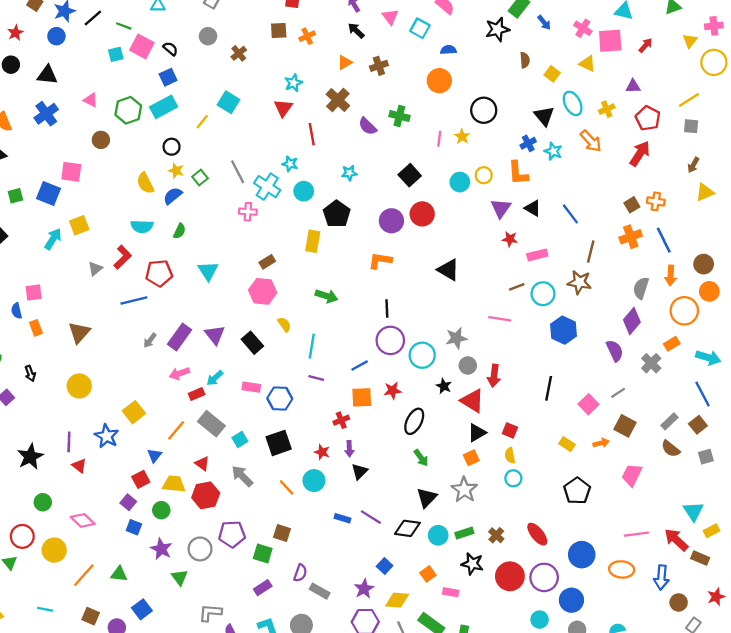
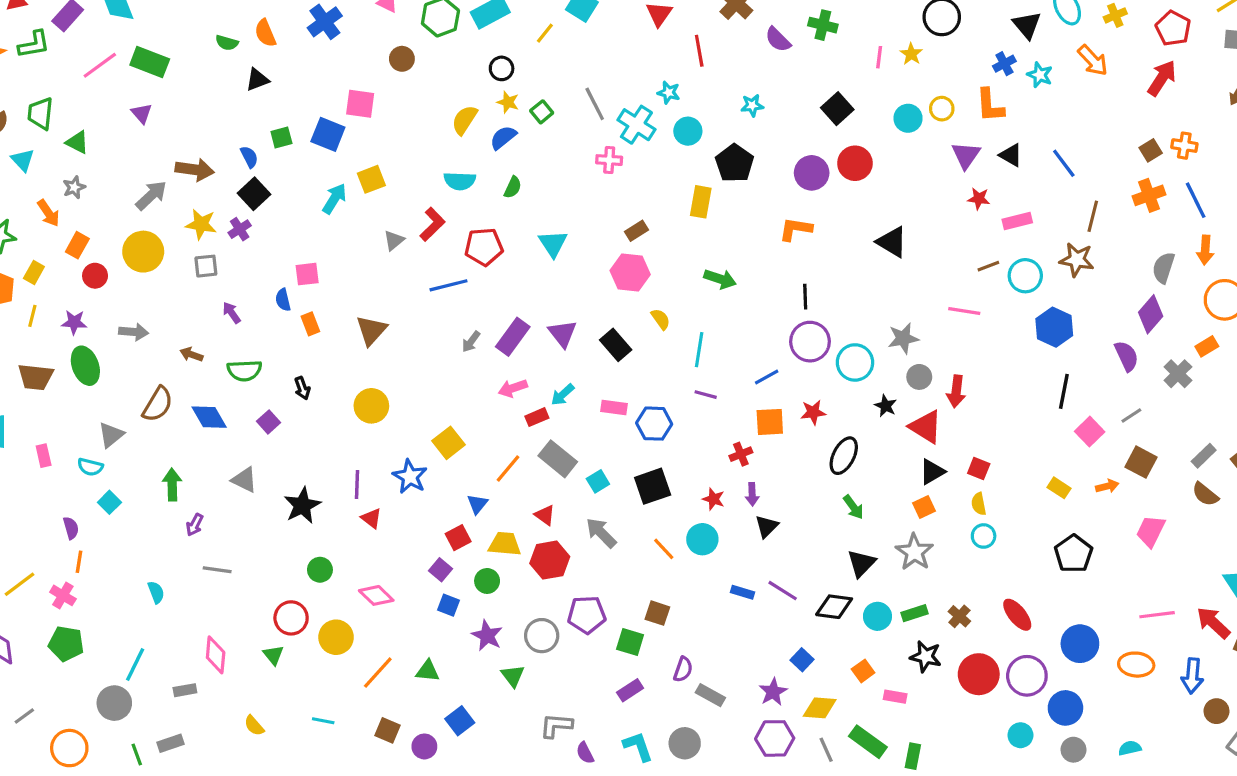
yellow semicircle: (145, 183) -> (465, 120), turned 60
black line: (549, 388) -> (1064, 391), moved

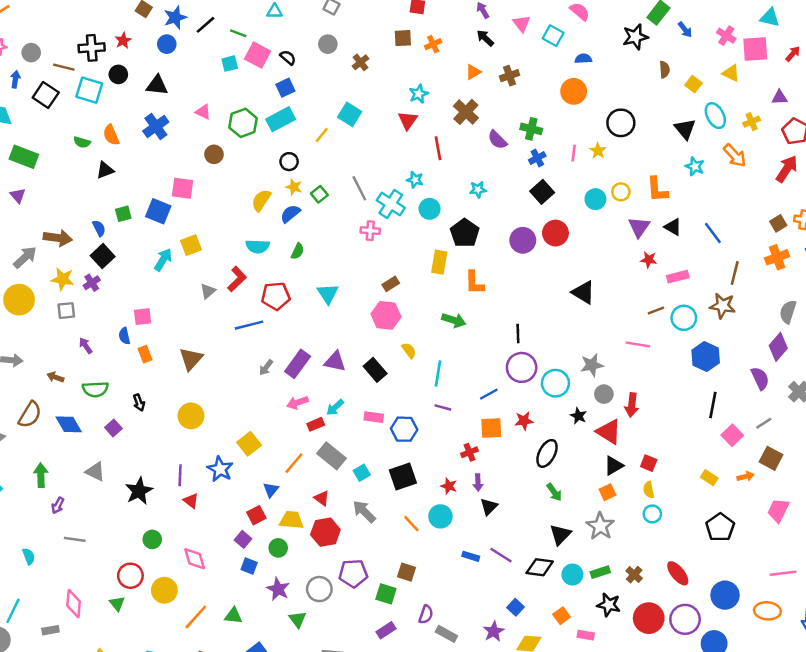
blue cross: (1004, 64) -> (537, 158), moved
orange L-shape: (796, 229) -> (474, 283), moved, turned -100
purple triangle: (563, 334) -> (335, 361), turned -40
pink diamond: (376, 595) -> (195, 559), turned 30

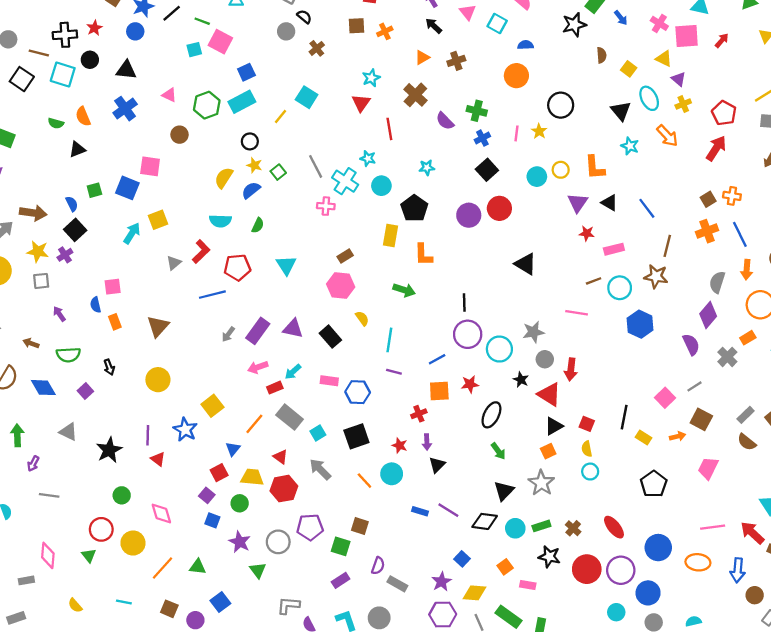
black semicircle: (288, 57) -> (304, 17), moved
purple triangle: (779, 97) -> (679, 79), moved, turned 42
black line: (713, 405) -> (624, 417), moved

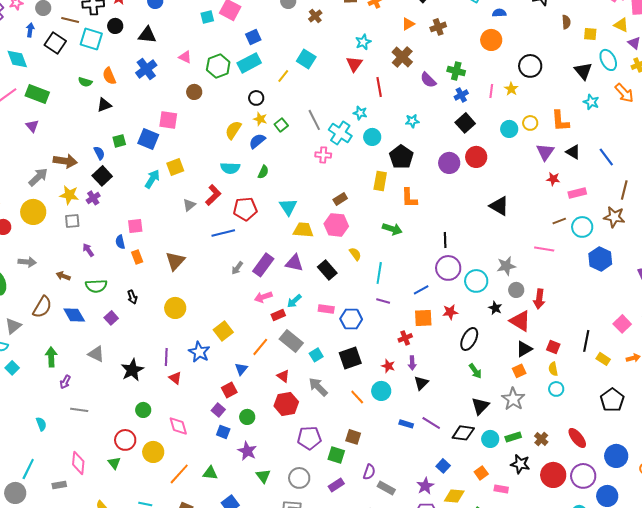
yellow square: (629, 69) -> (590, 34), turned -32
yellow trapezoid: (252, 477) -> (303, 230), moved
gray circle: (278, 542) -> (299, 478), moved

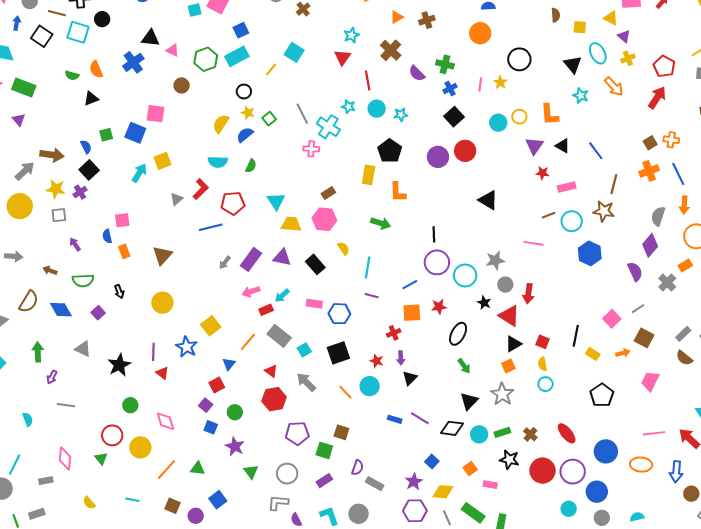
black triangle: (147, 35) -> (150, 38), moved
cyan circle: (372, 137) -> (377, 109), moved

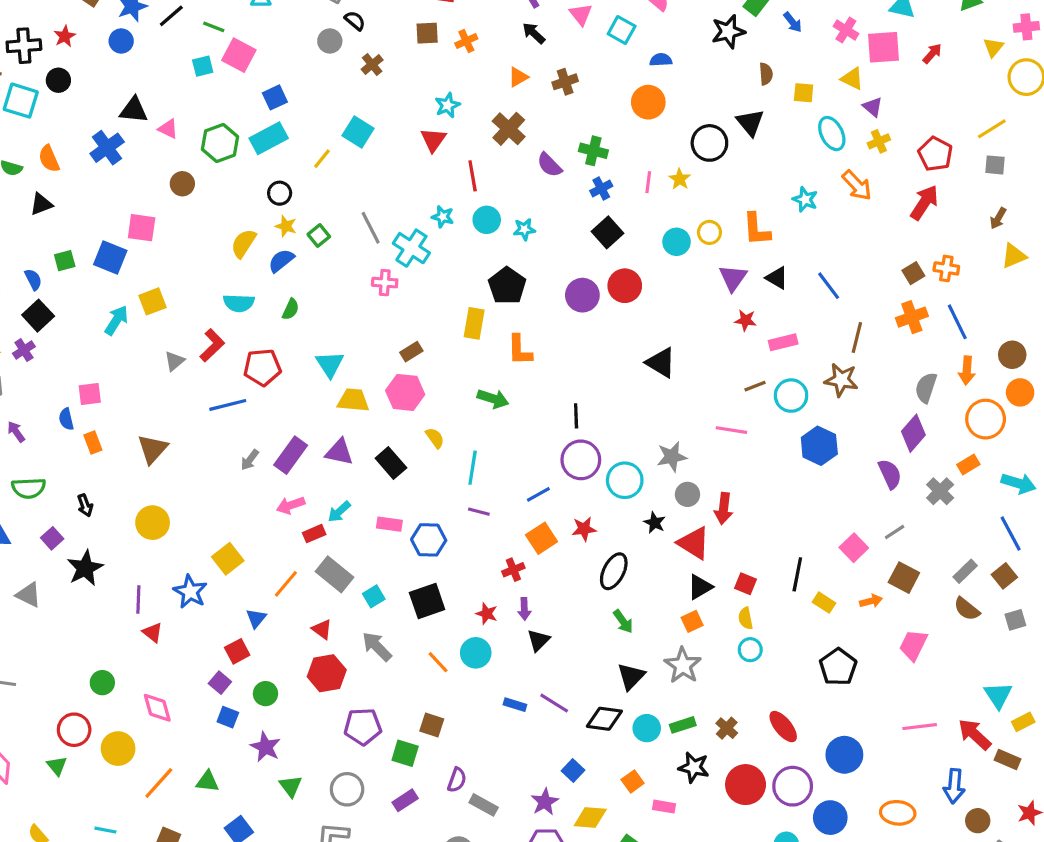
black triangle: (573, 64) -> (750, 123), moved
orange square: (412, 313) -> (542, 538), turned -30
black star: (119, 365) -> (85, 568), moved
orange ellipse: (641, 465) -> (898, 813), moved

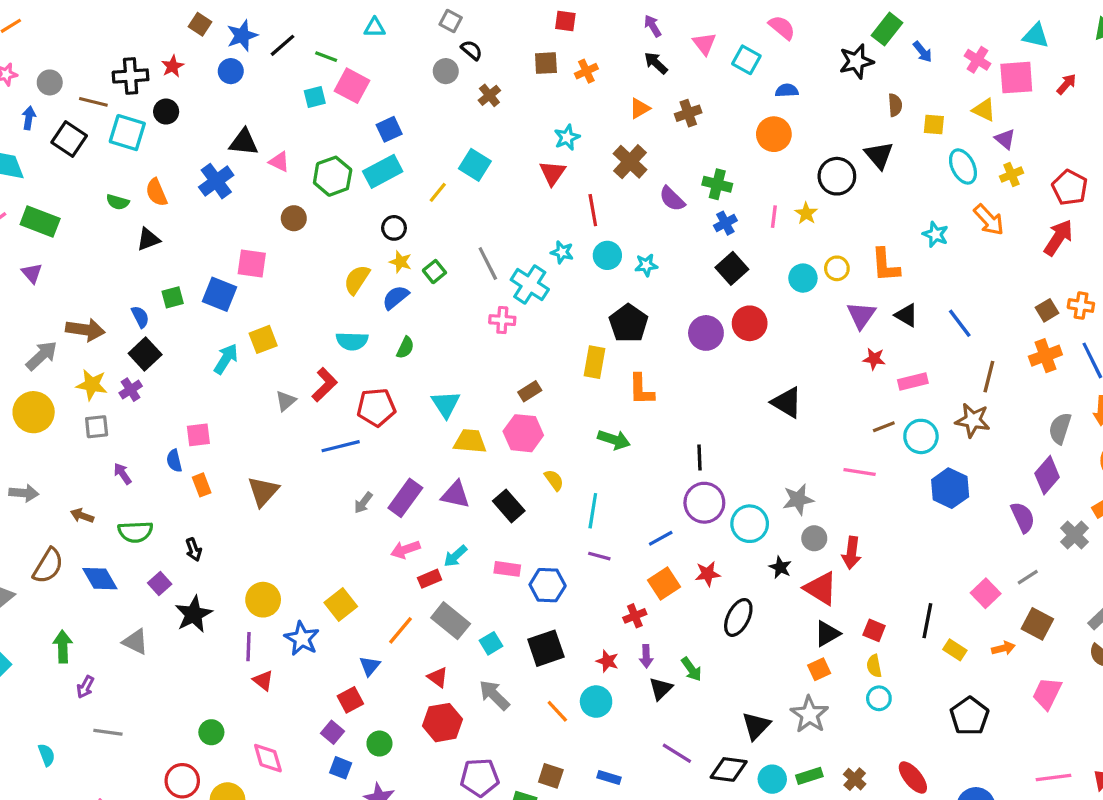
yellow circle: (153, 523) -> (263, 600), moved
green arrow: (623, 621) -> (691, 669), moved
blue rectangle: (515, 705) -> (609, 777), moved

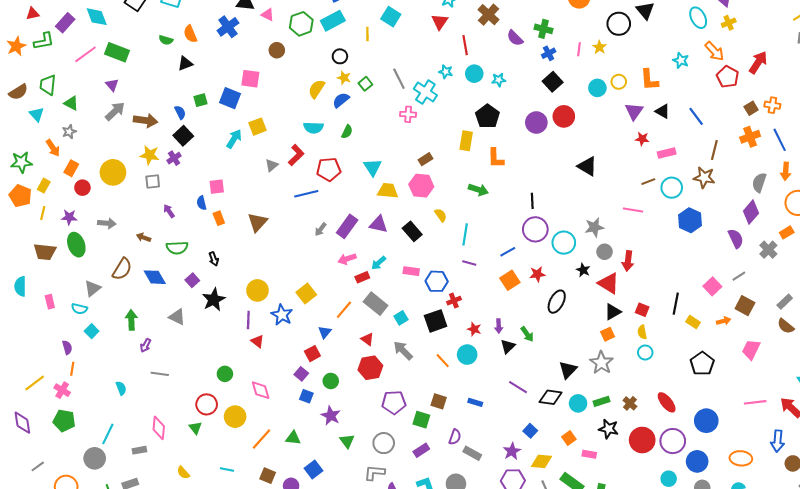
red pentagon: (1070, 188) -> (728, 77), moved
yellow line: (438, 192) -> (367, 34), turned -40
gray arrow: (42, 356) -> (115, 111), moved
red cross: (635, 616) -> (454, 301), moved

